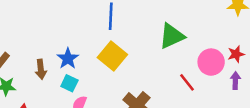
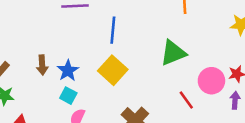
brown arrow: (41, 69) -> (42, 65), moved

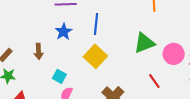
blue star: (68, 71) -> (64, 32), moved
pink circle: (211, 81) -> (174, 54), moved

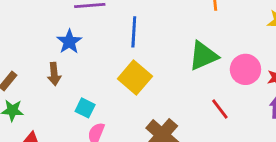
blue star: (64, 32) -> (69, 42), moved

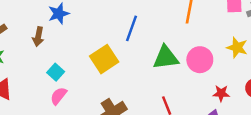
blue line: (134, 32) -> (132, 28), moved
pink circle: (245, 69) -> (200, 60), moved

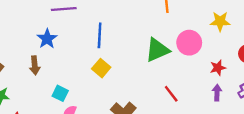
blue line: (132, 28) -> (100, 35), moved
yellow square: (104, 59) -> (101, 68), size x0.7

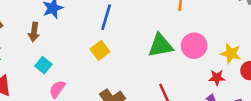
yellow star: (220, 21) -> (231, 53), moved
cyan square: (60, 93) -> (43, 65), moved

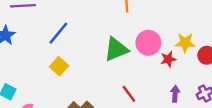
blue line: (106, 17) -> (58, 33), turned 35
red star: (217, 78) -> (168, 59), moved

